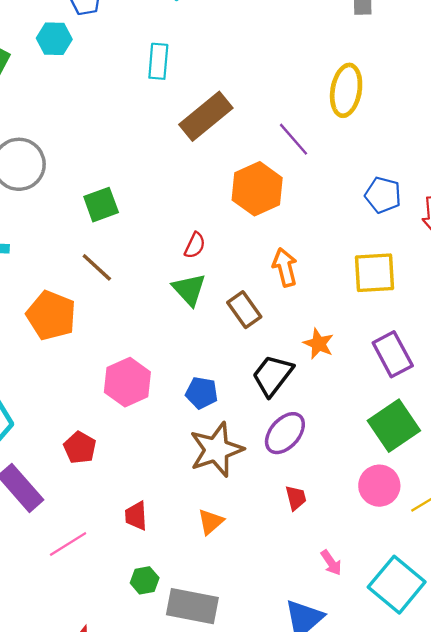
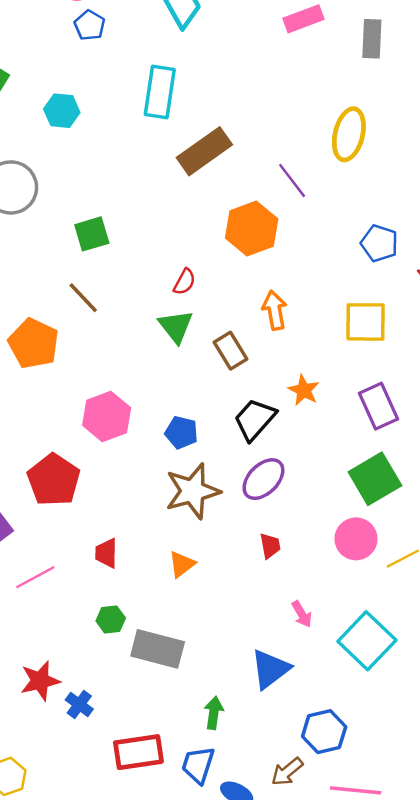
cyan hexagon: (54, 39) -> (62, 111), moved
cyan rectangle: (158, 61) -> (160, 92), size x1.4
red pentagon: (80, 448) -> (54, 480), size x1.6

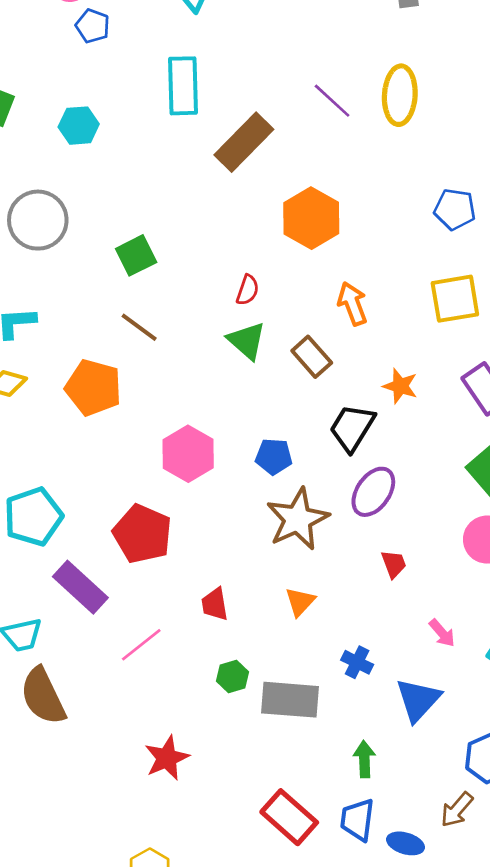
purple line: (292, 180) -> (332, 101), moved
blue cross: (79, 704) -> (357, 662), moved
red rectangle: (138, 752) -> (289, 817), turned 60

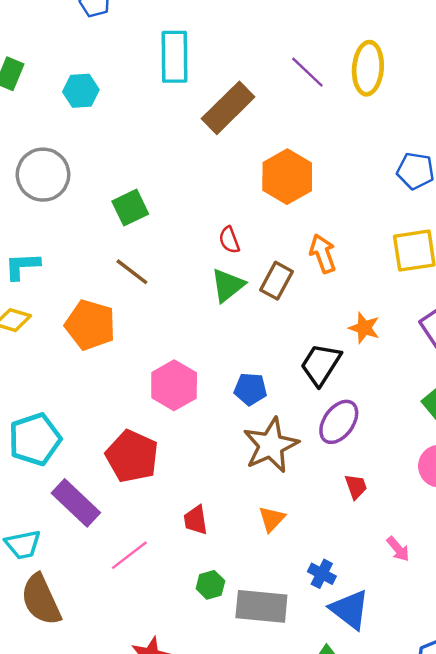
red semicircle: (248, 290) -> (229, 240), turned 140
green triangle: (247, 341) -> (228, 285), turned 39
brown rectangle: (312, 357) -> (276, 281), moved, turned 69
blue triangle: (418, 700) -> (350, 609), moved, turned -36

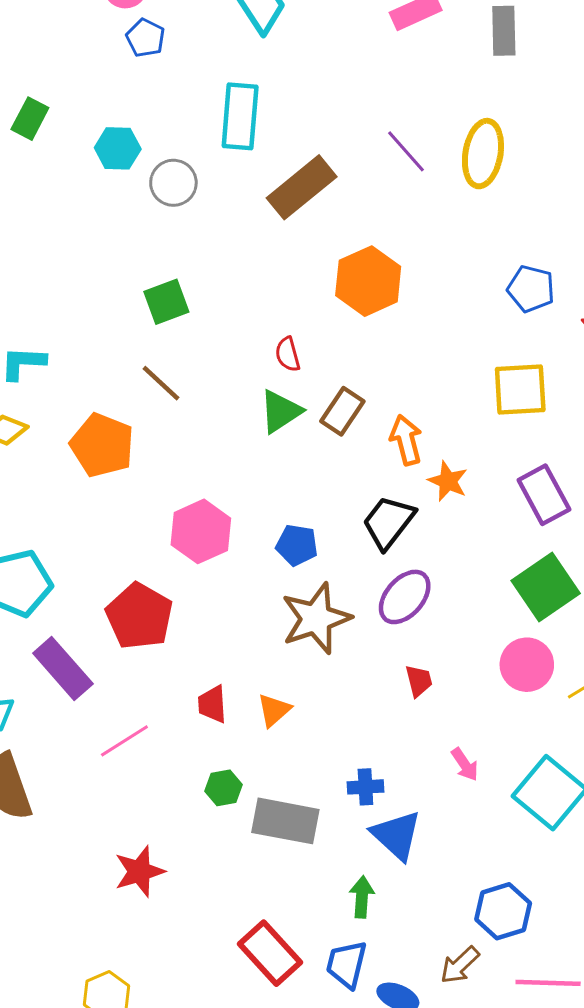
gray circle: (43, 175) -> (173, 183), moved, size x0.7
orange arrow: (323, 254) -> (406, 440), moved
orange triangle: (272, 519) -> (274, 710), moved
blue cross: (322, 574) -> (365, 787), turned -36

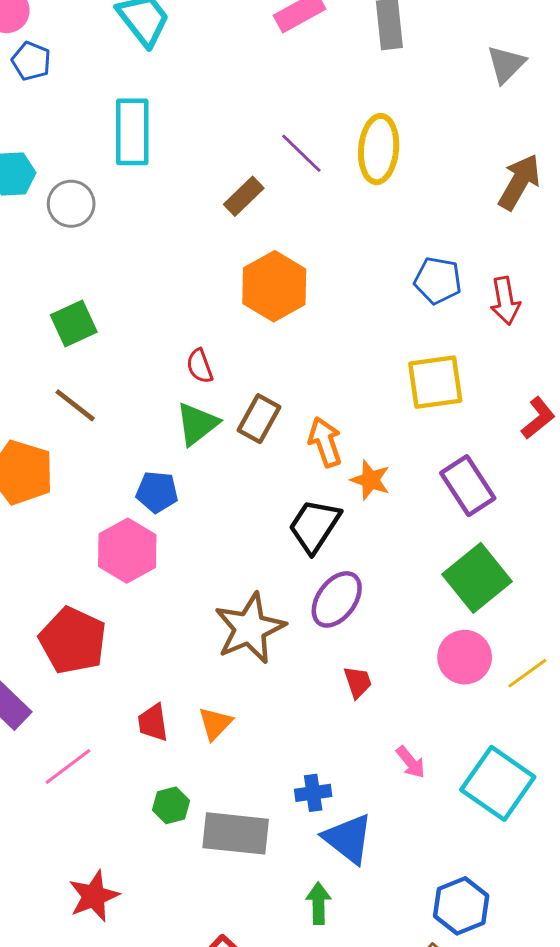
brown rectangle: (302, 187) -> (244, 196), moved, size x0.6
blue pentagon: (297, 545) -> (157, 492), moved

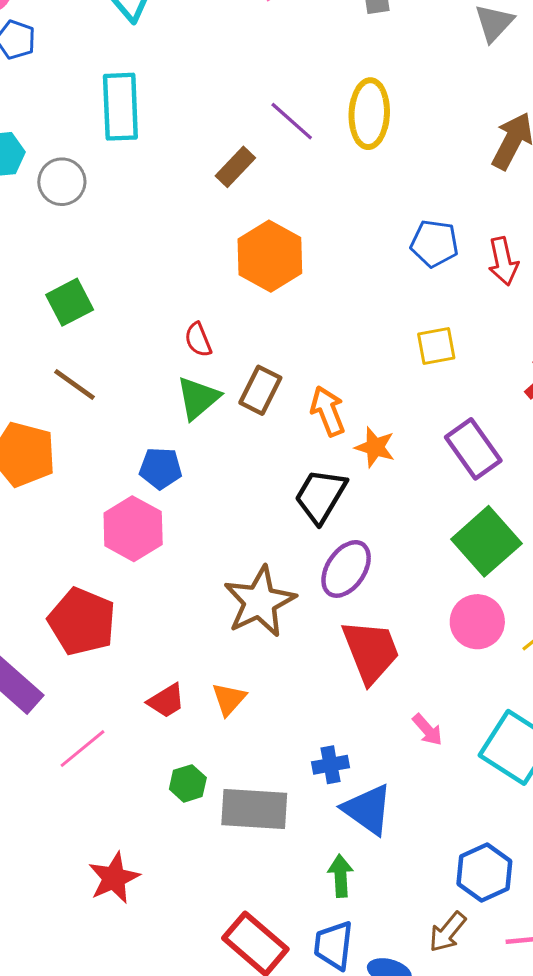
yellow square: (435, 382) -> (436, 346), size x0.7
red trapezoid: (358, 682) -> (371, 651), size x2.0
red trapezoid: (153, 723) -> (166, 701), turned -111

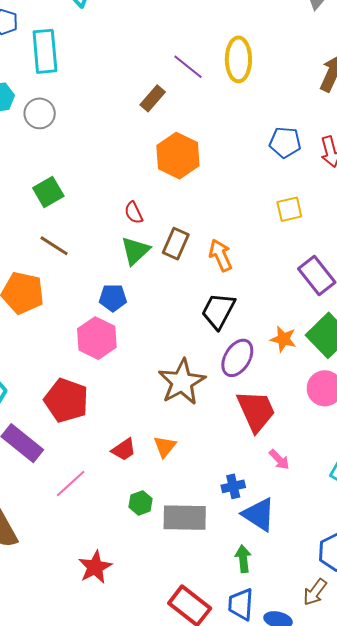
cyan rectangle: (120, 107) -> (45, 51), moved
orange star: (375, 447) -> (283, 339), moved
pink arrow: (427, 730) -> (279, 459), moved

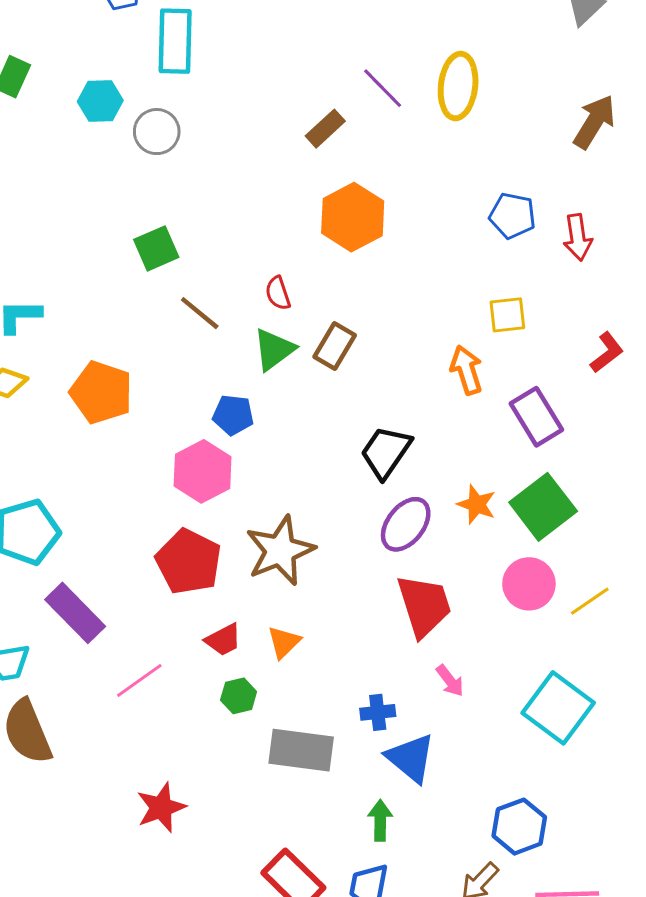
brown line: (54, 246) -> (200, 313), moved
orange arrow: (221, 255) -> (466, 370), moved
brown star: (182, 382) -> (280, 551), moved
red pentagon: (66, 400) -> (189, 562), moved
green hexagon: (141, 503) -> (239, 696), moved

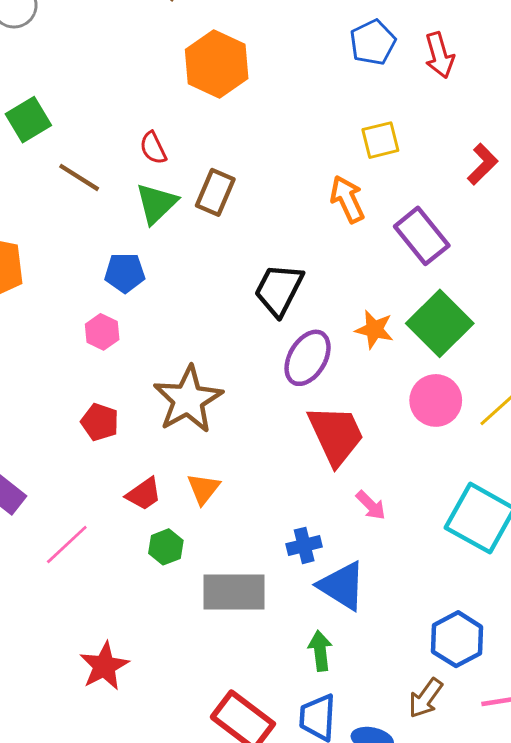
blue pentagon: (512, 216) -> (373, 42), turned -30
pink hexagon: (203, 471) -> (102, 332), size x0.6
red pentagon: (189, 562) -> (100, 422), size x0.6

